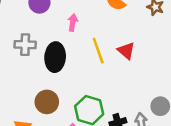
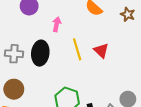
gray cross: (25, 45) -> (14, 54), moved
brown circle: (47, 102) -> (14, 89), moved

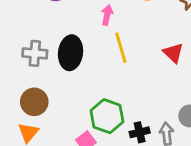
pink arrow: (57, 24) -> (107, 15), moved
red triangle: (101, 51) -> (173, 53), moved

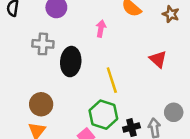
yellow line: (121, 48) -> (112, 80), moved
gray cross: (35, 53) -> (43, 44), moved

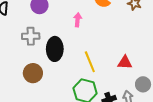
red triangle: (158, 59) -> (125, 62), moved, turned -35
brown circle: (41, 104) -> (33, 73), moved

